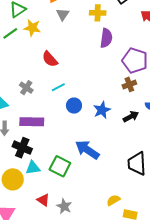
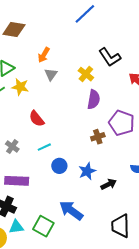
yellow cross: (98, 13) -> (86, 74), turned 35
brown cross: (129, 84) -> (98, 137), moved
black arrow: (131, 116) -> (109, 184), moved

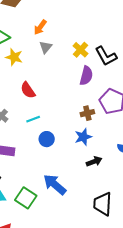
black L-shape: (110, 57) -> (106, 56), moved
blue star: (87, 171) -> (83, 137), moved

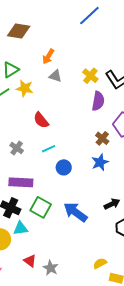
gray triangle: (46, 47) -> (55, 76), turned -48
brown cross: (87, 113) -> (102, 138), turned -32
black arrow: (94, 161) -> (112, 204), moved
green square: (26, 198) -> (41, 207), moved

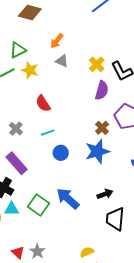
blue star: (100, 162) -> (97, 151), size x1.4
purple rectangle: (21, 182) -> (17, 163), turned 40
green square: (41, 207) -> (38, 205), moved
red triangle: (30, 261) -> (18, 252), moved

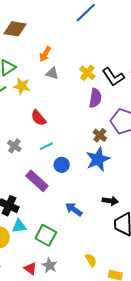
purple rectangle: (17, 163) -> (37, 181), moved
black arrow: (105, 194) -> (110, 201), turned 35
blue arrow: (68, 198) -> (74, 209), size x0.7
green square: (38, 205) -> (46, 235), moved
yellow semicircle: (87, 252) -> (91, 260), moved, turned 88

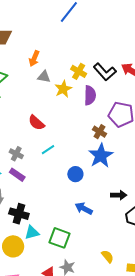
yellow star: (22, 86) -> (63, 89), moved, turned -30
blue circle: (62, 165) -> (75, 174), moved
purple rectangle: (37, 181) -> (17, 175), moved, size x0.7

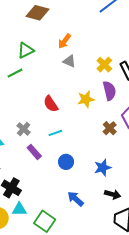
yellow star: (63, 89) -> (86, 99), moved
purple semicircle: (90, 95) -> (109, 91), turned -30
blue star: (101, 156) -> (103, 168), moved, size x0.7
blue circle: (75, 174) -> (66, 162), moved
purple rectangle: (17, 175) -> (34, 152), moved

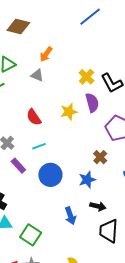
gray triangle: (69, 61) -> (37, 75), moved
brown cross: (110, 128) -> (100, 157), moved
blue circle: (66, 162) -> (50, 175), size x1.5
blue arrow: (75, 199) -> (70, 216), moved, turned -150

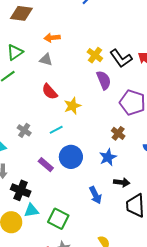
orange arrow: (46, 54) -> (52, 38), turned 56
yellow star: (69, 112) -> (72, 106), moved
red semicircle: (34, 117) -> (50, 92), moved
purple rectangle: (18, 166) -> (46, 165), moved

